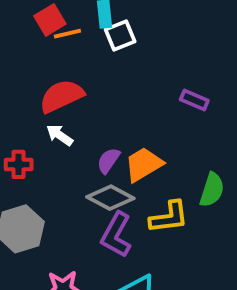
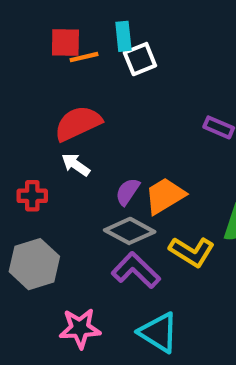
red square: (50, 20) -> (65, 43), turned 32
yellow L-shape: (169, 217) -> (192, 252), turned 39
purple L-shape: (116, 235) -> (136, 270), turned 105

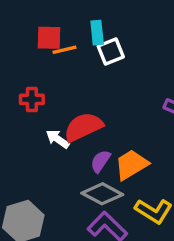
red semicircle: (78, 123) -> (83, 127), moved
red cross: (32, 196) -> (32, 99), moved

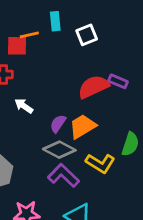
red square: (49, 38) -> (17, 46), moved
white square: (111, 51) -> (87, 35), moved
red semicircle: (83, 127) -> (93, 87), moved

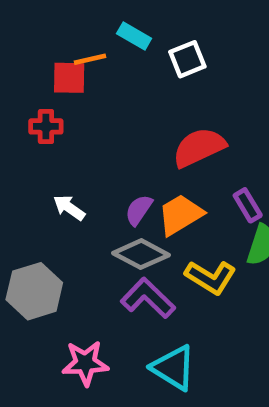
cyan rectangle: (55, 21) -> (134, 36), turned -54
purple rectangle: (118, 81) -> (248, 205), moved, turned 36
white arrow: (24, 106) -> (69, 208), moved

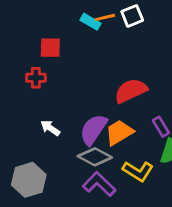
orange line: (90, 59) -> (105, 17), moved
white square: (187, 59) -> (132, 16), moved
purple semicircle: (139, 210) -> (93, 129), size x1.6

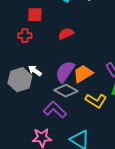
red semicircle: (131, 91) -> (66, 34), moved, size x0.7
gray hexagon: (29, 180) -> (20, 80), moved
purple L-shape: (99, 184) -> (55, 110), moved

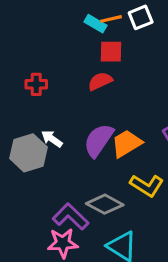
red square: (35, 15) -> (111, 52), moved
gray diamond: (66, 91) -> (105, 204), moved
purple L-shape: (55, 110) -> (71, 217), moved

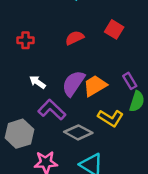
red square: (111, 52) -> (114, 29), moved, turned 30
gray hexagon: (29, 153) -> (19, 134), moved
purple L-shape: (71, 217) -> (52, 110), moved

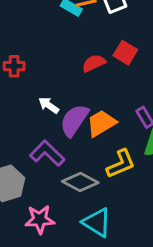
red semicircle: (75, 38) -> (94, 63), moved
white arrow: (37, 82) -> (49, 105), moved
yellow L-shape: (111, 118) -> (121, 164), turned -55

